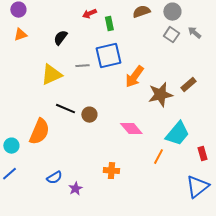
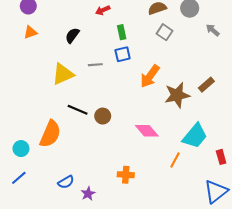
green rectangle: (109, 24) -> (122, 32), moved
gray square: (171, 35) -> (165, 32), moved
blue square: (108, 56) -> (123, 54), size x0.6

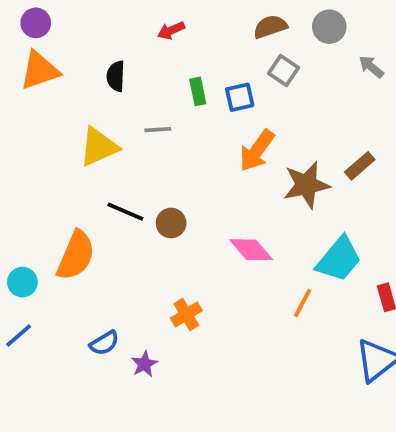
orange triangle: (30, 32) -> (40, 71), size x1.6
green rectangle: (122, 32) -> (198, 91), moved
black semicircle: (72, 35) -> (116, 76), turned -35
blue square: (123, 54) -> (240, 97), moved
orange cross: (126, 175) -> (186, 314), moved, turned -35

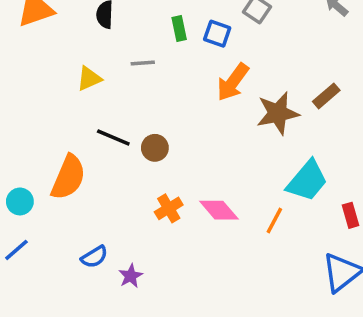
blue square: (240, 97) -> (217, 34), turned 32
yellow triangle: (99, 147) -> (89, 79), size x0.7
pink diamond: (251, 250) -> (219, 210), moved
orange cross: (186, 314) -> (169, 208), moved

